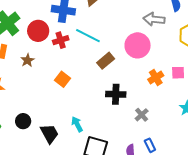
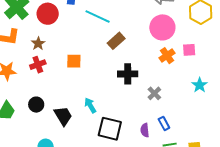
red cross: (61, 40) -> (38, 65), moved
pink circle: (138, 45) -> (162, 27), moved
orange square: (63, 79) -> (74, 61), turned -35

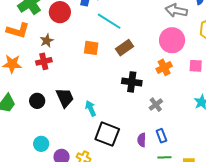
orange cross: (167, 56) -> (164, 67), moved
orange square: (74, 61) -> (91, 48), moved
black trapezoid: (63, 116) -> (65, 98), moved

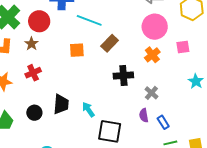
brown star: (47, 41) -> (31, 44), moved
black trapezoid: (65, 98) -> (61, 104), turned 40
purple semicircle: (142, 140) -> (144, 115), moved

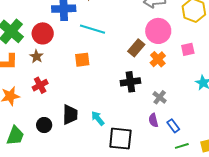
brown rectangle: (110, 43) -> (136, 48), moved

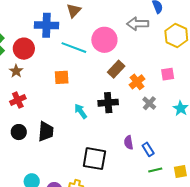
pink circle: (158, 31) -> (104, 40), moved
gray cross: (160, 97) -> (149, 103), moved
cyan arrow: (98, 118) -> (81, 111), moved
black circle: (44, 125) -> (19, 132), moved

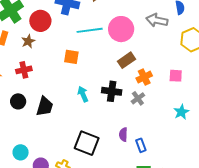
cyan line: (74, 48) -> (90, 30), turned -40
gray cross: (149, 103) -> (138, 98), moved

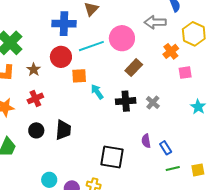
red circle: (40, 21) -> (61, 57), moved
orange cross: (144, 77) -> (171, 51), moved
cyan arrow: (83, 94) -> (97, 92), moved

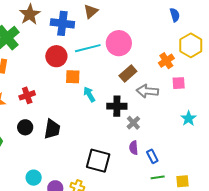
gray arrow: (155, 22) -> (147, 91), moved
brown star: (34, 70) -> (30, 14), moved, size x1.5
gray cross: (153, 102) -> (133, 123), moved

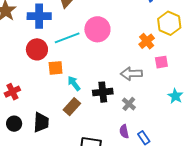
brown rectangle: (128, 73) -> (72, 107), moved
gray cross: (133, 123) -> (129, 104), moved

